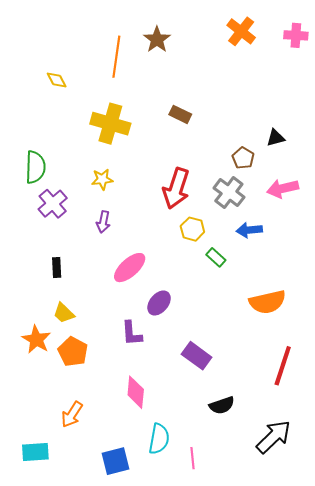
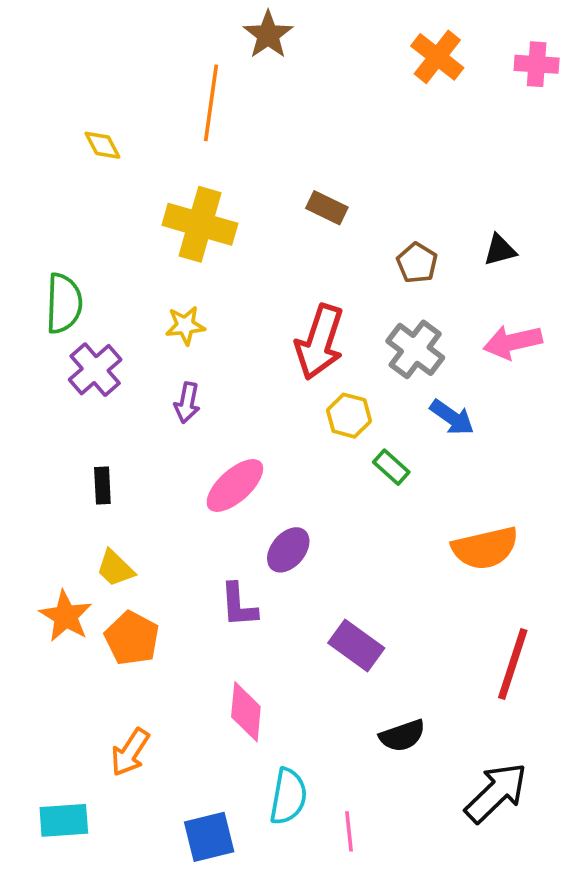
brown star: (157, 39) -> (268, 35), moved
brown pentagon: (243, 158) -> (417, 263), moved
blue arrow: (249, 230) -> (452, 417), turned -140

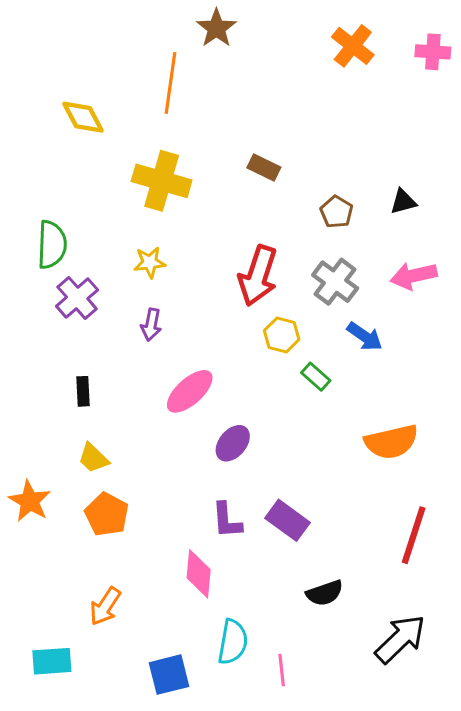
yellow diamond: (102, 145) -> (83, 117), size x1.4
purple L-shape: (239, 605) -> (227, 520), moved
orange star: (66, 616) -> (30, 501), moved

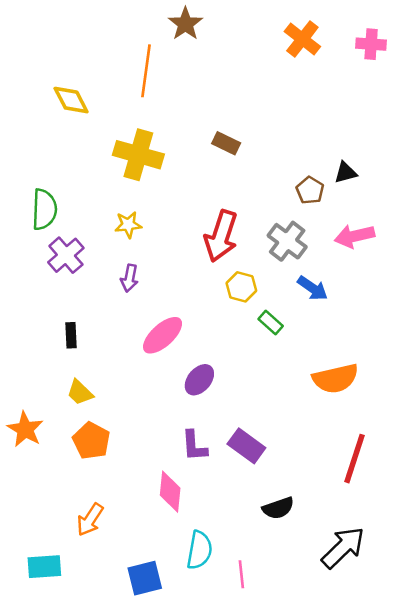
brown pentagon: (337, 212) -> (310, 190), moved

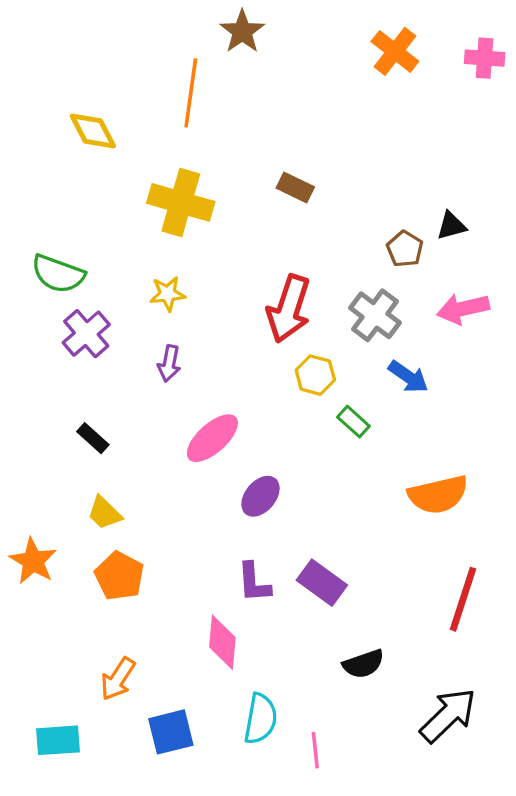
green semicircle: (44, 209) -> (58, 274), turned 108
black rectangle: (71, 335) -> (93, 438), turned -45
blue square: (145, 578) -> (171, 732), moved

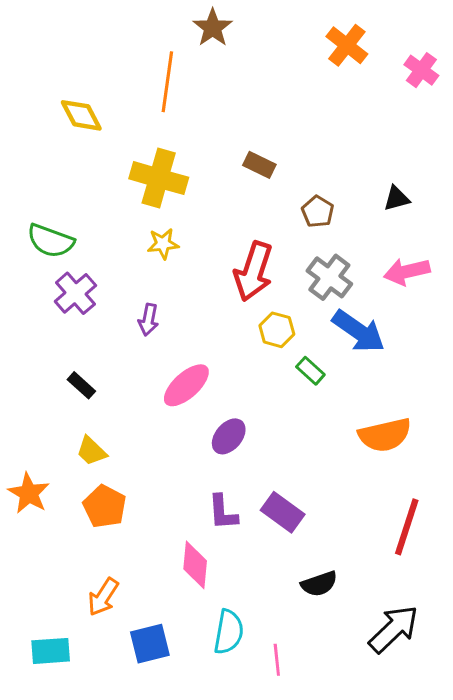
pink cross: (485, 58) -> (421, 70), moved, turned 32
brown pentagon: (405, 249) -> (318, 212), moved
yellow star: (168, 294) -> (163, 244), moved
blue arrow: (408, 377) -> (359, 331), size x1.5

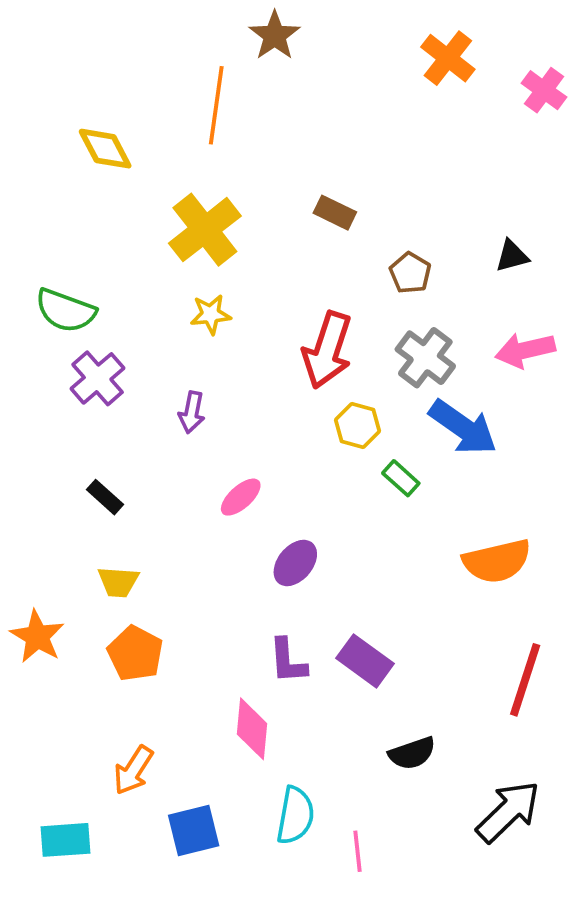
yellow cross: (159, 178) -> (205, 230), turned 36
pink ellipse: (186, 385) -> (241, 497), size x0.7
yellow trapezoid: (91, 451) -> (118, 582), turned -40

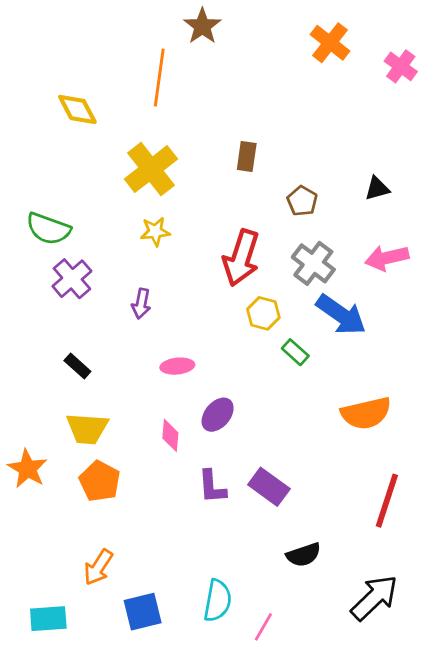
brown rectangle: (335, 213) -> (247, 157), turned 72
pink ellipse: (241, 497) -> (177, 366), turned 36
yellow trapezoid: (118, 582) -> (87, 428), size x1.4
pink diamond: (252, 729) -> (170, 435), moved, size x0.7
pink line: (357, 851) -> (263, 627), turned 36

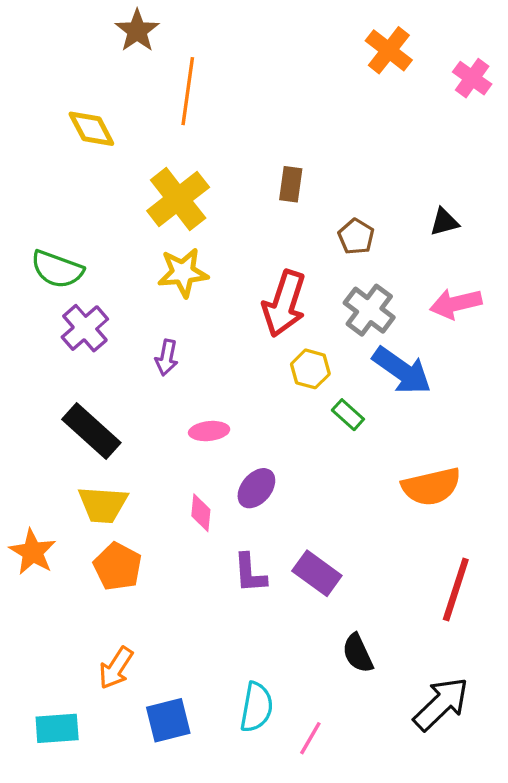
brown star: (202, 26) -> (137, 31), moved
yellow star: (155, 231) -> (183, 273), size x1.4
black rectangle: (77, 366) -> (91, 431), size x1.8
black semicircle: (304, 555) -> (358, 653), turned 84

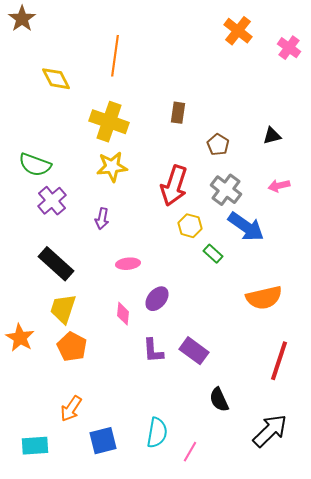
brown star: (137, 31) -> (22, 19), moved
yellow cross: (178, 199) -> (109, 122), turned -33
pink arrow: (456, 304) -> (279, 186), size x0.7
yellow trapezoid: (103, 505) -> (63, 309), turned 104

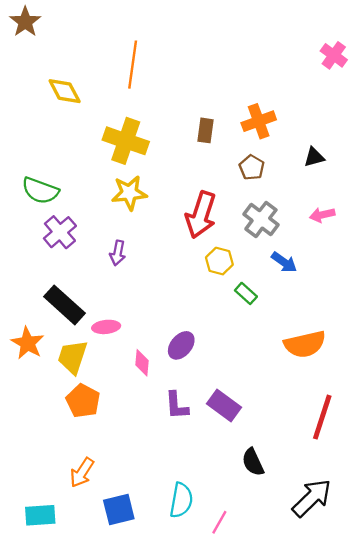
orange cross: (238, 31) -> (259, 121), moved, turned 32
blue arrow: (246, 227) -> (284, 262), size x0.6
pink ellipse: (128, 264) -> (106, 327), moved
orange star: (20, 338) -> (28, 343), moved

